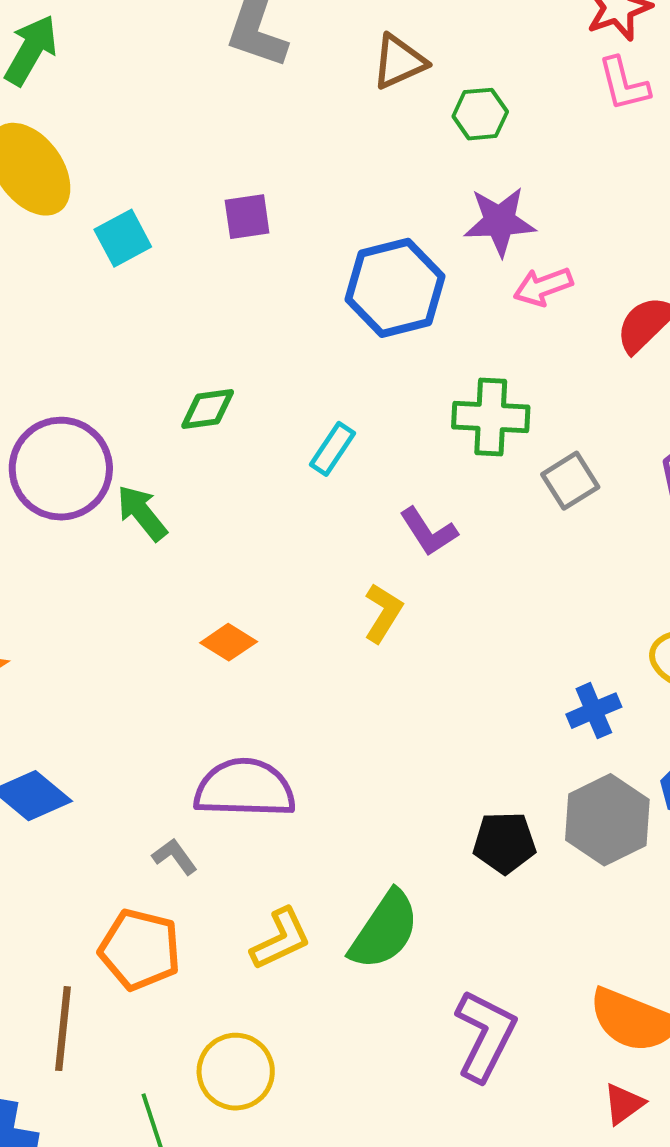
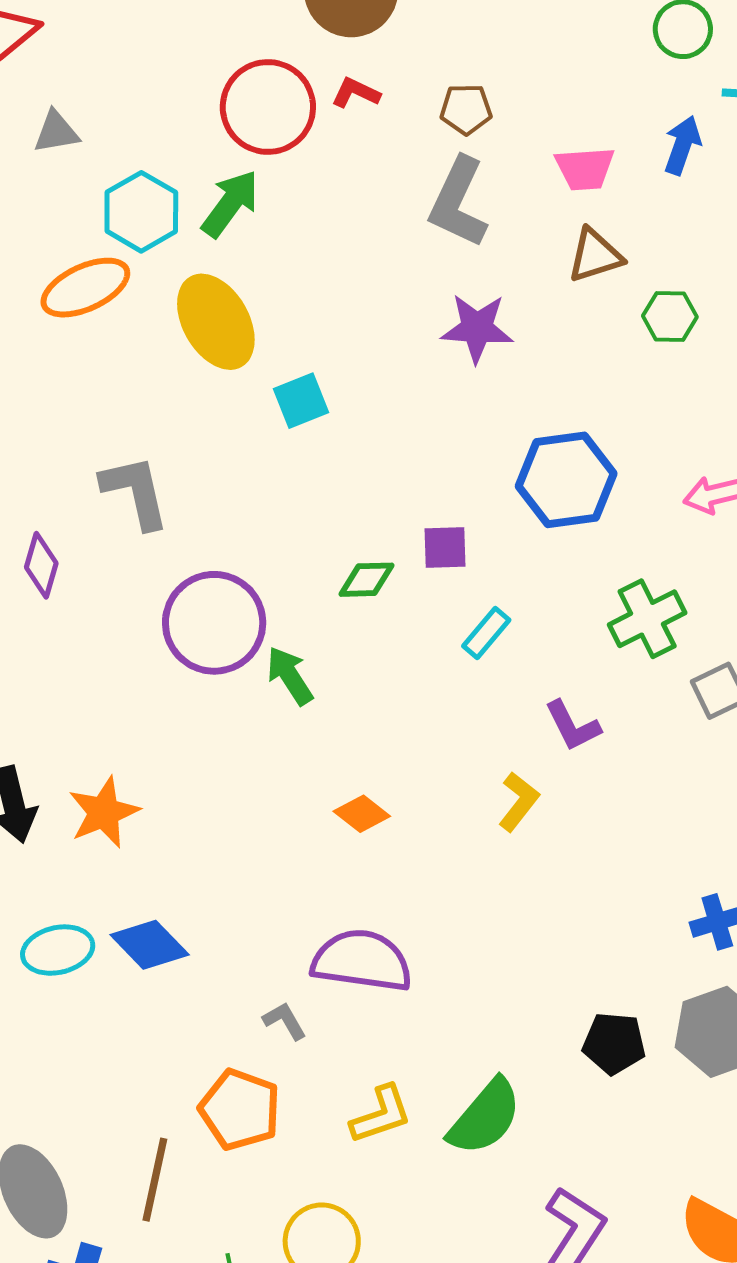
purple square: (247, 217) -> (445, 548), moved
purple star: (500, 221) -> (477, 328), moved
green cross: (491, 417) -> (647, 619), turned -36

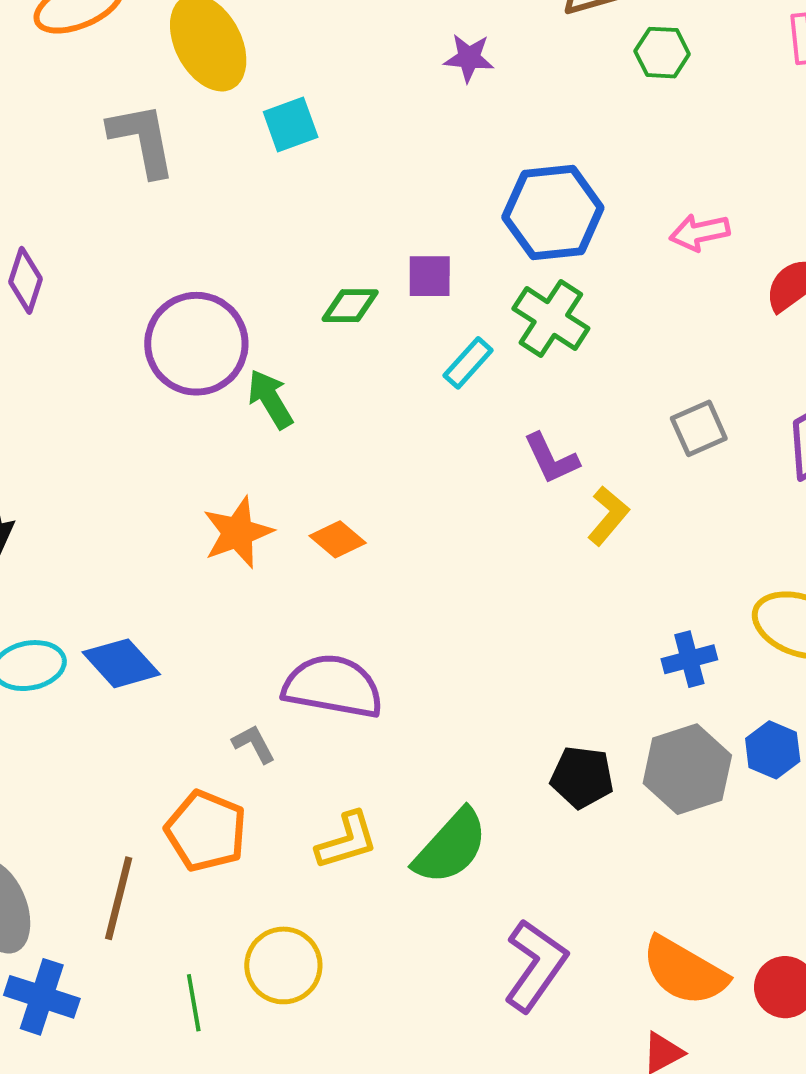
purple star: (477, 328) -> (469, 58), size x0.7
gray L-shape: (135, 492) -> (142, 140), moved
green cross: (647, 619) -> (551, 318), moved, turned -32
yellow L-shape: (519, 802) -> (608, 516), moved
orange star: (104, 812) -> (238, 533), moved

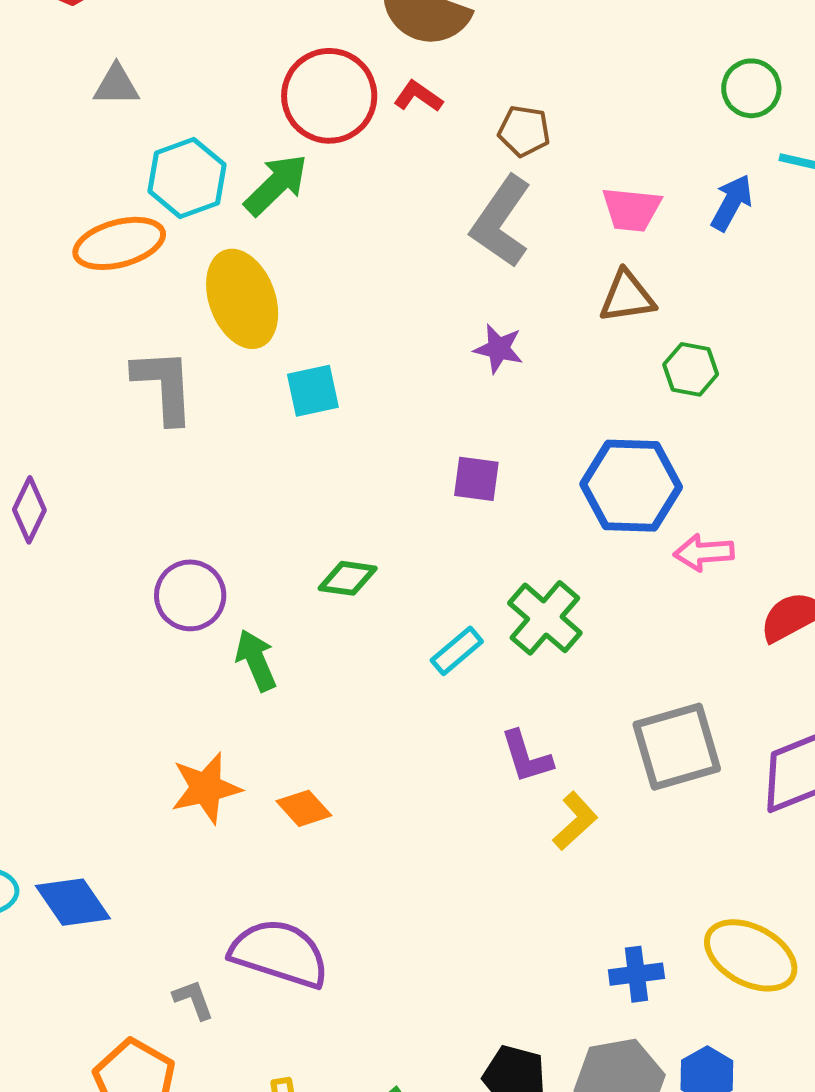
blue hexagon: (553, 213) -> (631, 486), moved
purple square: (430, 276) -> (476, 479), moved
purple circle: (196, 344) -> (190, 595), size x0.7
gray square: (699, 428) -> (677, 747), size x1.6

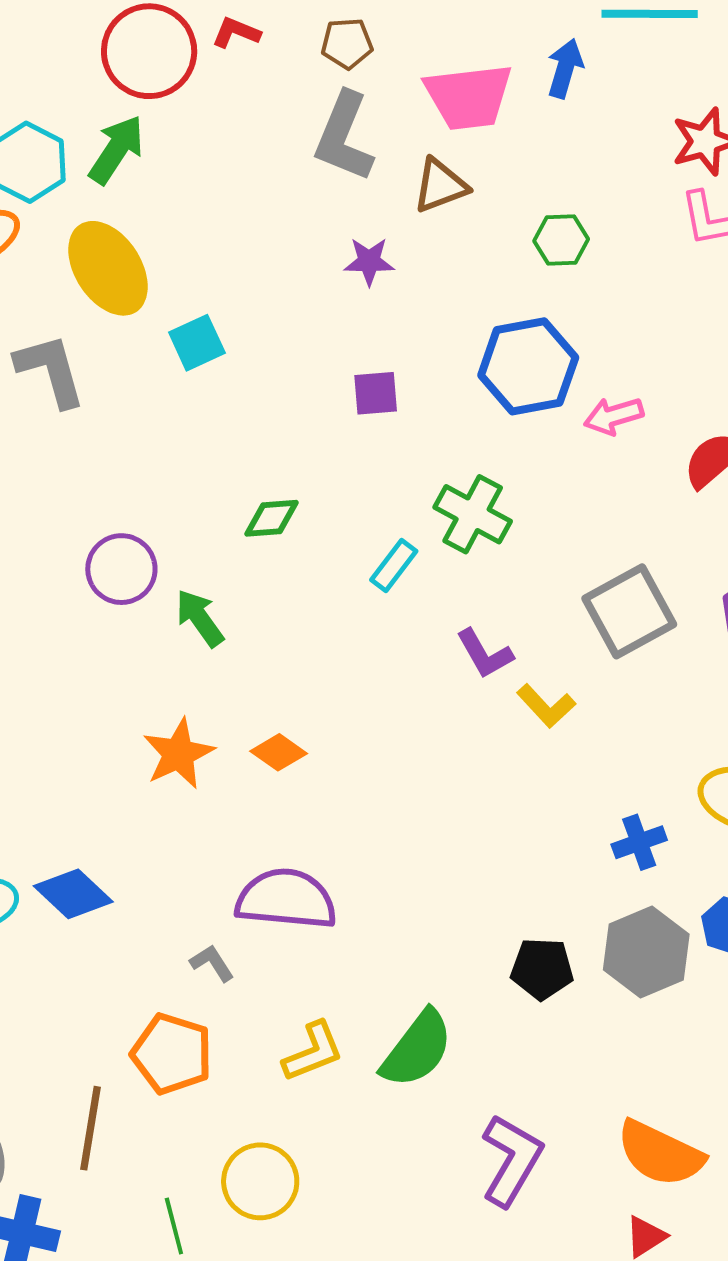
pink trapezoid: (631, 209) -> (469, 97), size x1.5
brown triangle: (627, 297) -> (440, 186), moved
yellow L-shape: (575, 821) -> (546, 706), turned 102

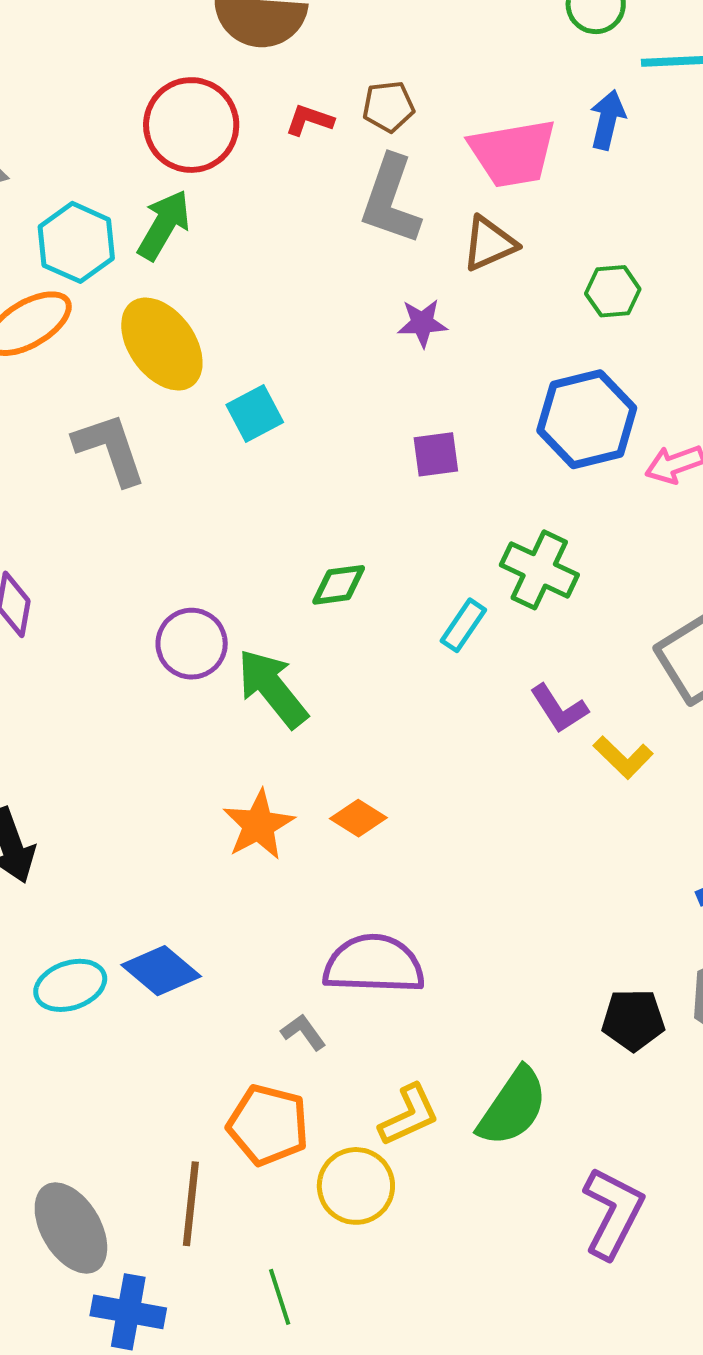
red L-shape: (236, 33) -> (309, 120), moved
green arrow: (200, 618) -> (272, 688), size x1.4
yellow circle: (260, 1181) -> (356, 1186), moved

